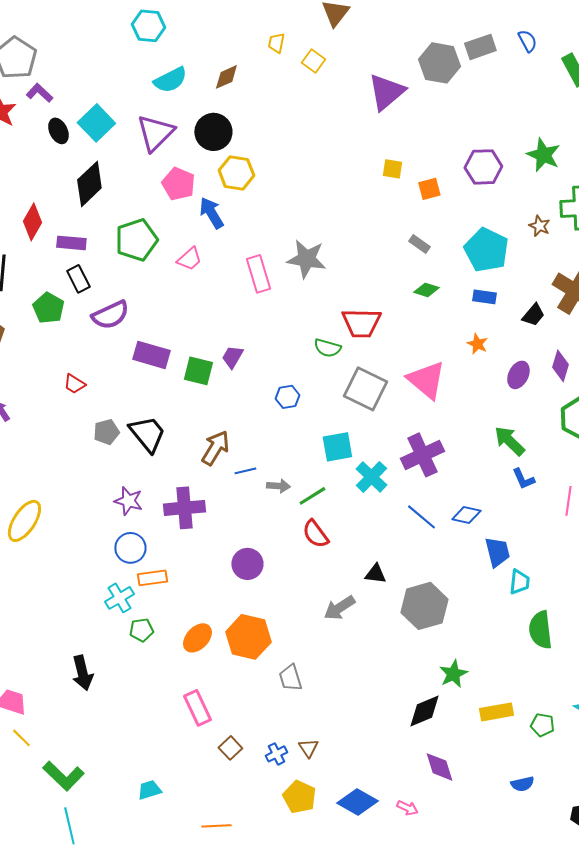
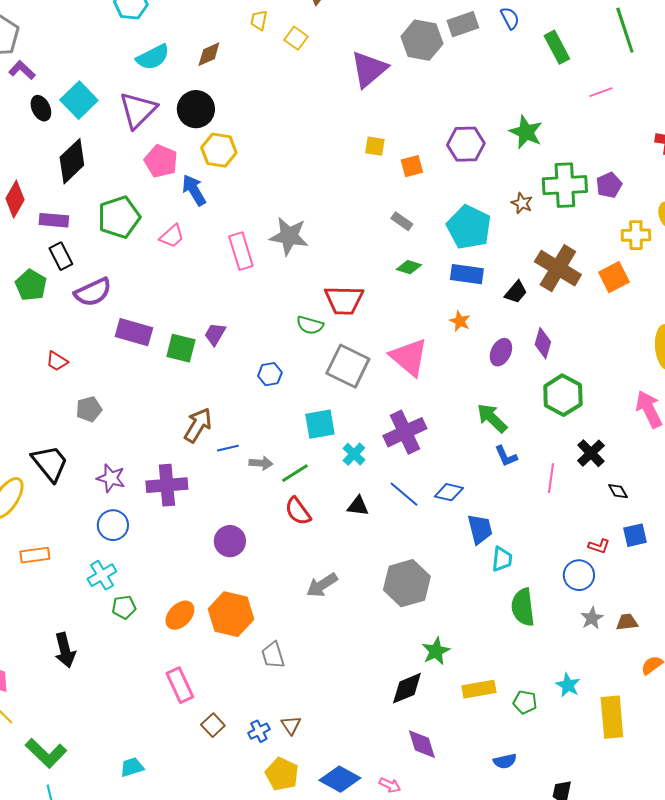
blue rectangle: (484, 297) -> (467, 274), size x1.4
black trapezoid: (147, 434) -> (50, 463), moved
cyan cross: (371, 477) -> (354, 454), size x0.7
black triangle: (375, 574) -> (358, 506), moved
orange rectangle: (152, 578) -> (35, 555), moved

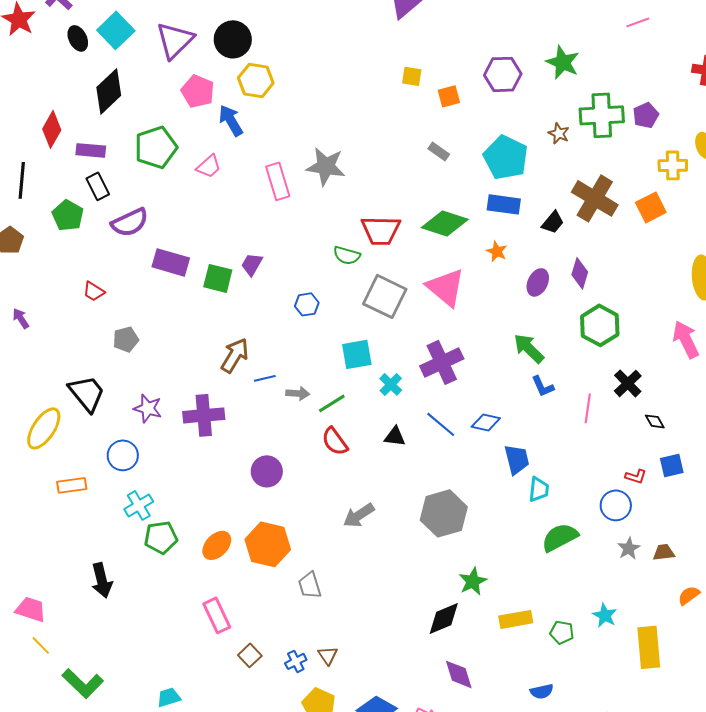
green diamond: (409, 267) -> (445, 223), moved, size x1.8
blue circle: (113, 525) -> (123, 455), moved
green pentagon: (124, 607) -> (161, 537), size x1.4
green semicircle: (523, 607) -> (560, 537), turned 69

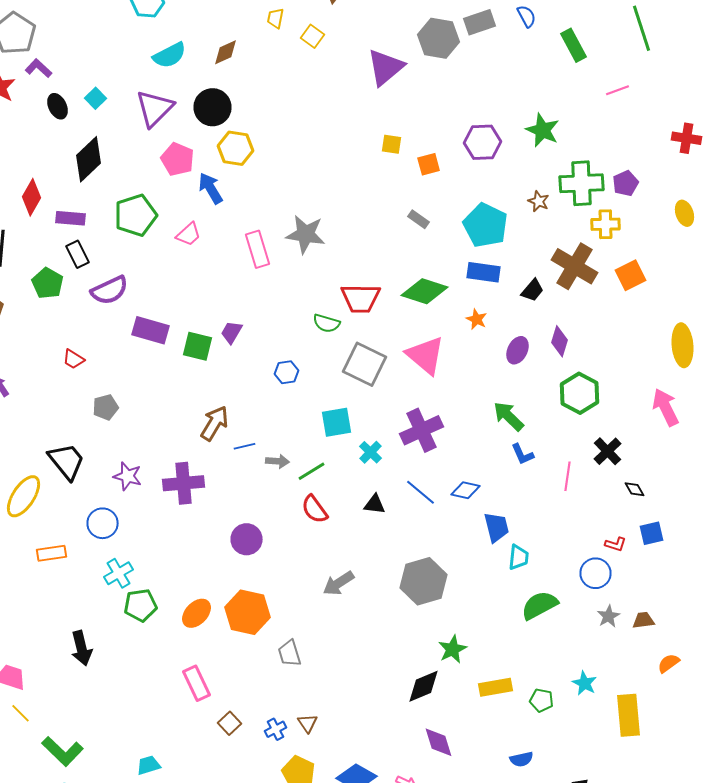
cyan square: (116, 30) -> (96, 98), size x0.6
yellow cross: (673, 165) -> (606, 224), moved

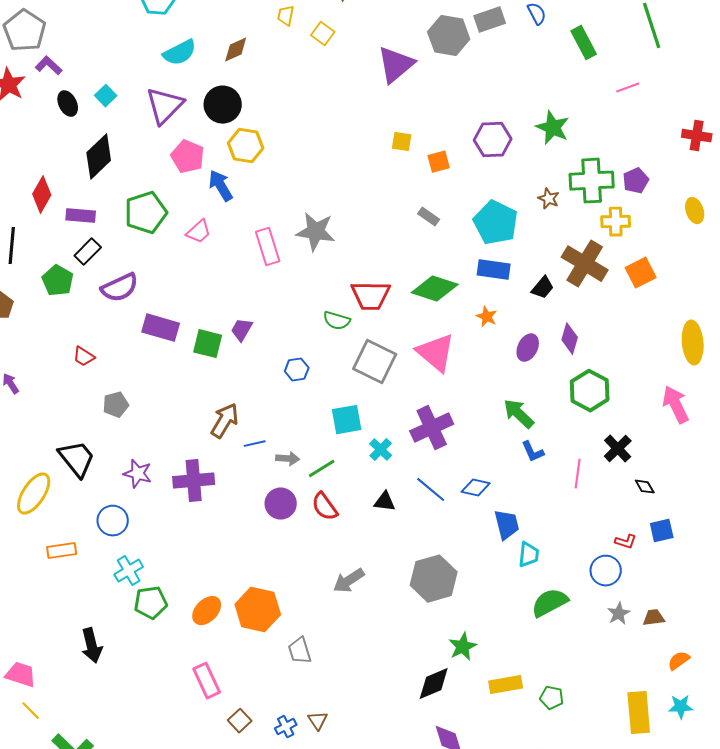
black rectangle: (78, 254) -> (88, 252), turned 72
purple circle: (246, 539) -> (281, 504), moved
cyan star: (584, 683) -> (681, 707), moved, turned -30

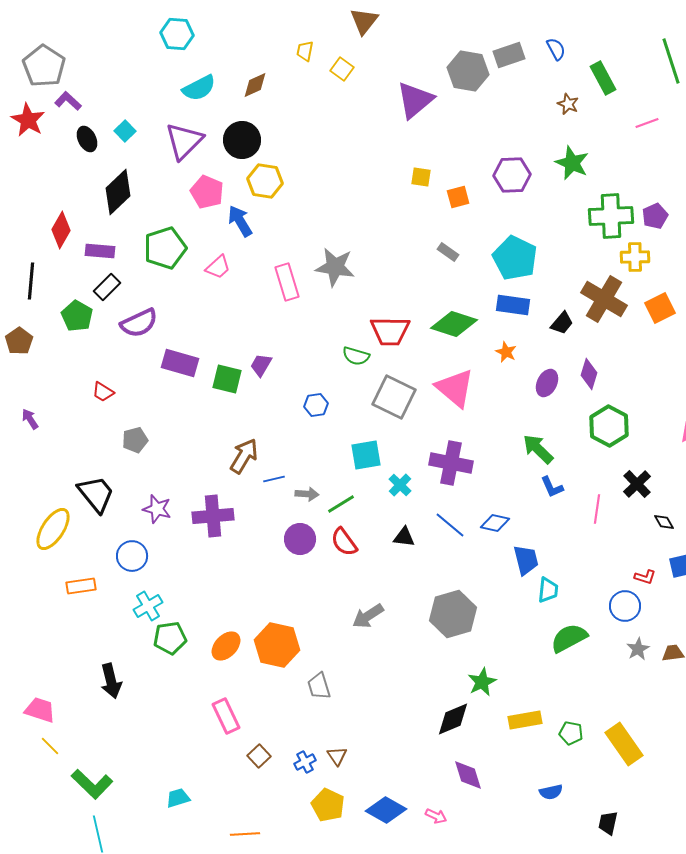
brown star: (549, 199) -> (568, 104), moved
purple cross: (432, 428) -> (451, 463), turned 36
yellow rectangle: (639, 713) -> (624, 744), moved, turned -30

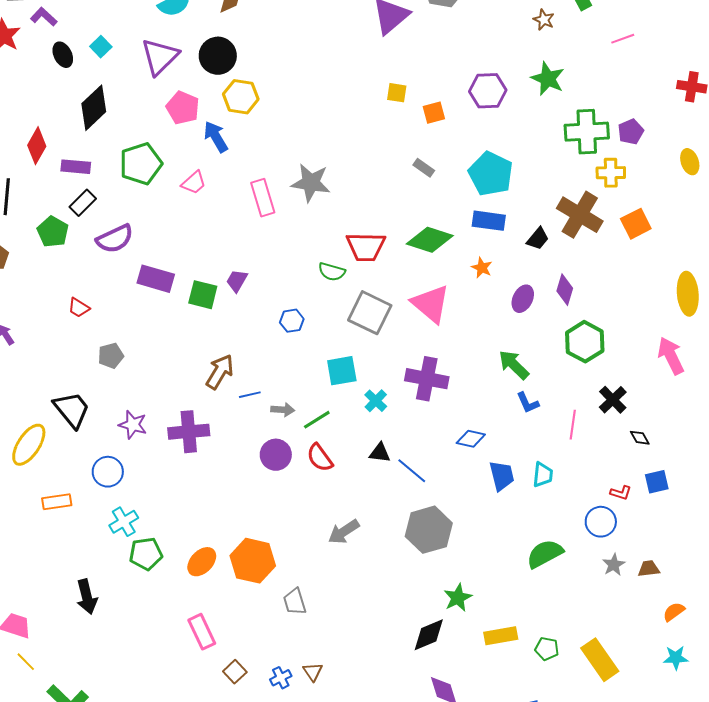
blue line: (450, 525) -> (412, 471), moved
cyan trapezoid: (548, 590) -> (543, 475), moved

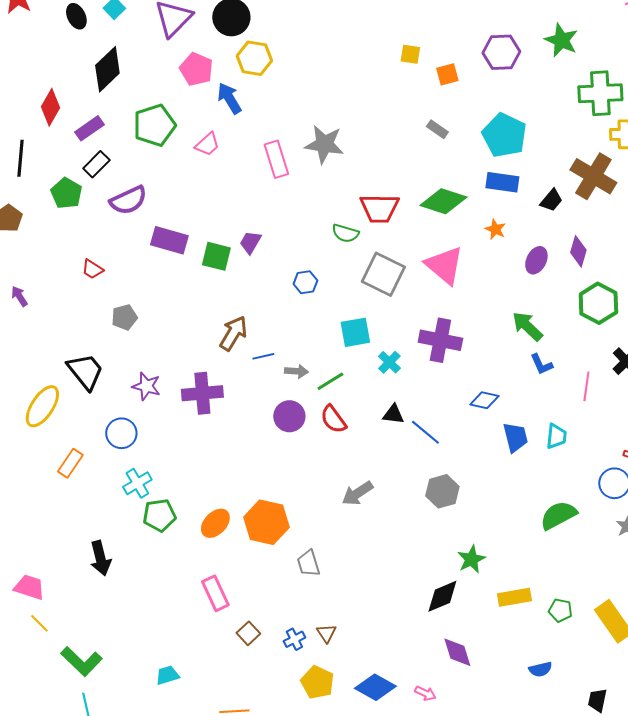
purple rectangle: (76, 167) -> (89, 128), turned -40
orange rectangle: (57, 502) -> (70, 463), turned -48
gray hexagon: (429, 530) -> (442, 491), size x0.7

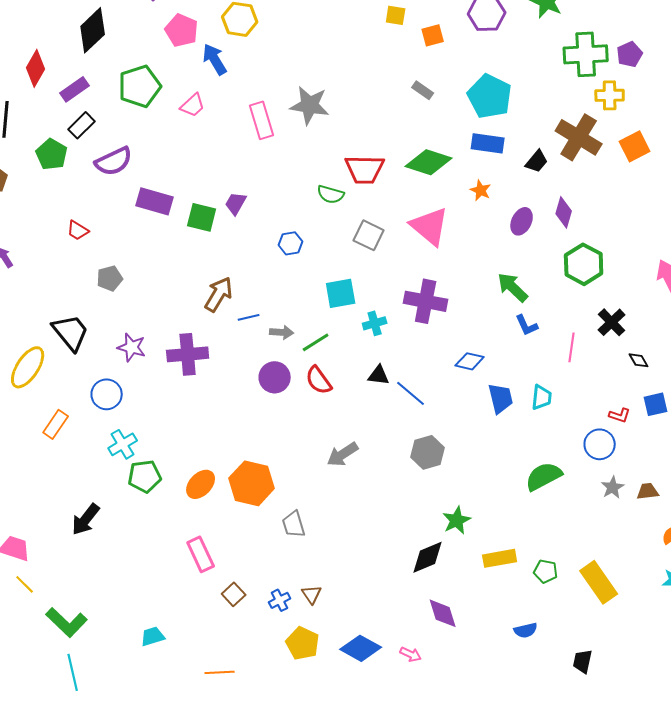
gray square: (383, 274) -> (369, 235), size x0.7
cyan cross: (389, 362) -> (375, 323), turned 30
black arrow: (100, 558) -> (86, 519), turned 52

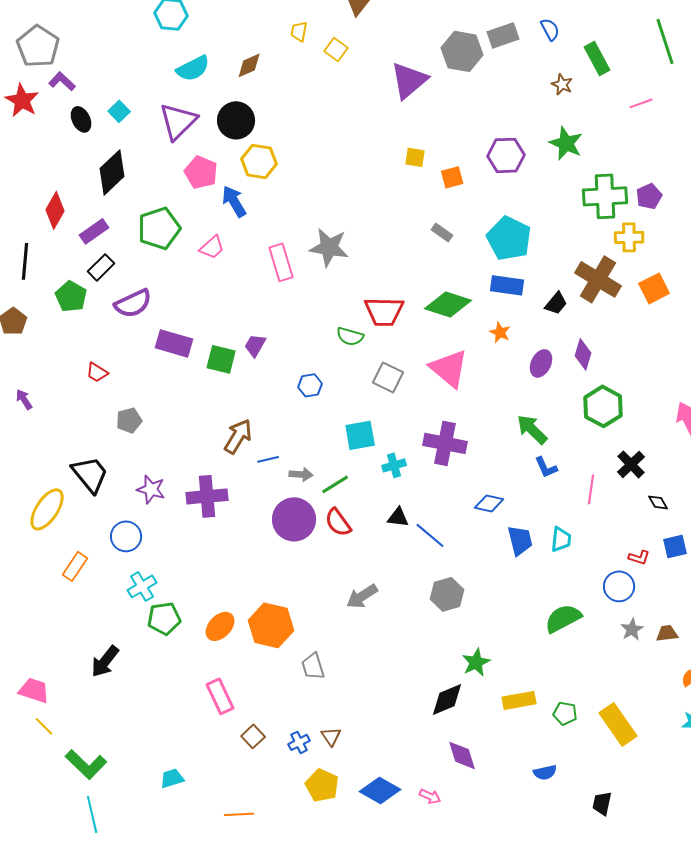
purple circle: (275, 377) -> (294, 519), size x1.4

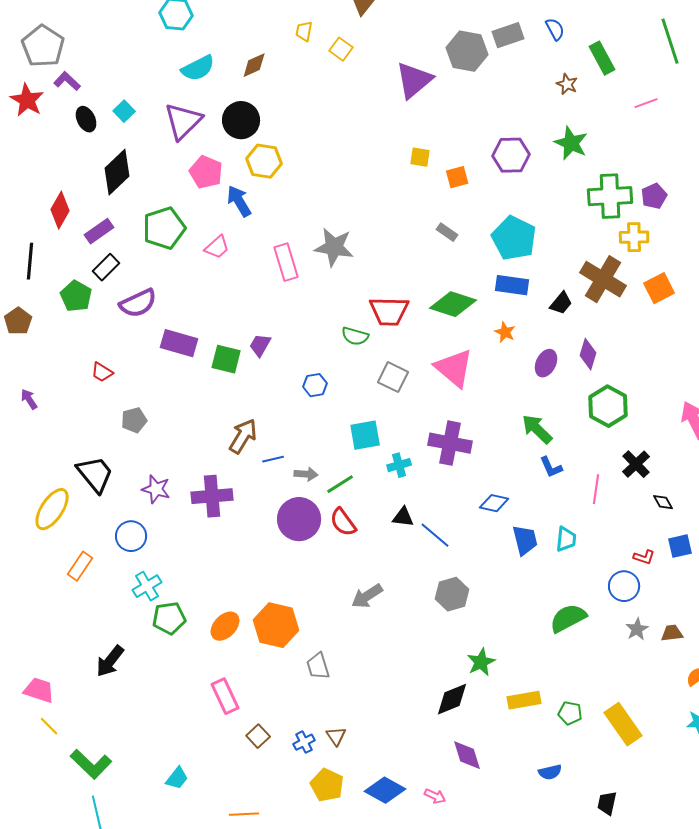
cyan trapezoid: (172, 778) -> (177, 778), turned 145

